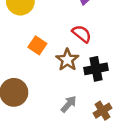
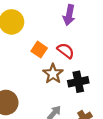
orange square: (37, 45) -> (39, 50), moved

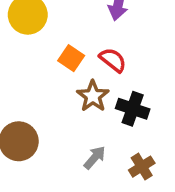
black cross: (78, 82) -> (133, 109), turned 30

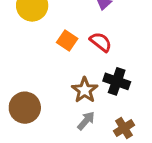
brown star: (93, 96) -> (85, 90), moved

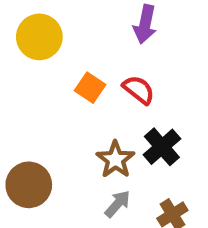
black cross: (117, 81) -> (162, 147), turned 30

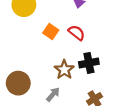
black cross: (162, 147) -> (89, 63), turned 30
gray arrow: (118, 204) -> (53, 94), moved

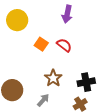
black cross: (89, 63) -> (86, 82), moved

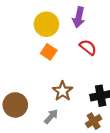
yellow circle: (17, 20) -> (46, 24), moved
red semicircle: (64, 45) -> (88, 47), moved

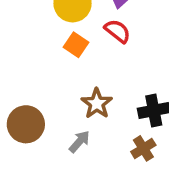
red semicircle: (88, 47) -> (117, 31), moved

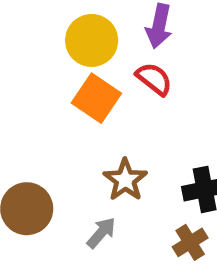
orange square: (76, 45) -> (96, 98), size x1.4

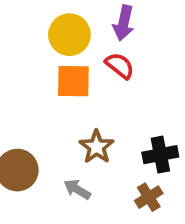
orange square: (96, 98) -> (73, 81), turned -33
gray arrow: (101, 233) -> (77, 189), turned -100

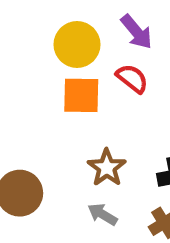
purple arrow: (124, 23) -> (136, 32), turned -52
gray arrow: (77, 189) -> (102, 214), moved

